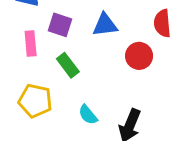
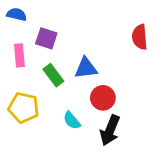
blue triangle: (105, 25) -> (86, 68), moved
red circle: (139, 56) -> (103, 98), moved

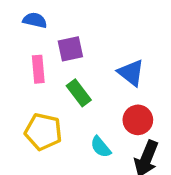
purple square: (46, 38) -> (70, 49), turned -30
blue triangle: (86, 68) -> (131, 73), moved, turned 45

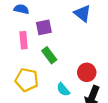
blue triangle: (131, 73) -> (82, 13), moved

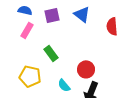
purple square: (44, 27) -> (52, 15), moved
pink rectangle: (24, 40) -> (27, 30), moved, turned 35

